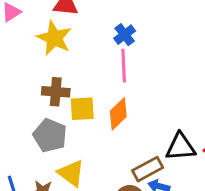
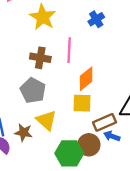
pink line: (124, 66) -> (69, 50), moved
yellow square: (82, 109) -> (82, 103), moved

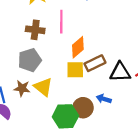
gray pentagon: (33, 90) -> (30, 60), turned 30
brown rectangle: (105, 122) -> (95, 63), moved
brown star: (24, 132) -> (22, 88), moved

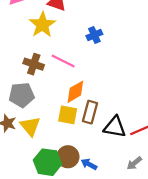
pink line: (61, 22) -> (63, 61), turned -75
brown rectangle: (95, 63) -> (90, 112), turned -60
blue arrow: (104, 99) -> (89, 164), moved

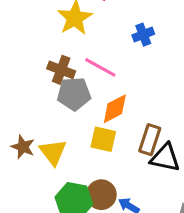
gray pentagon: (22, 95) -> (74, 94), moved
brown rectangle: (90, 112) -> (150, 140), moved

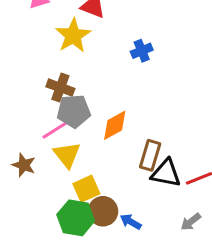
pink line: (100, 67) -> (57, 129), moved, turned -60
yellow square: (103, 139) -> (86, 189), moved, turned -36
yellow triangle: (53, 152) -> (67, 155), moved

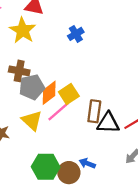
orange diamond: (115, 125) -> (49, 93), moved
pink line: (57, 129) -> (58, 111), moved
yellow square: (86, 189) -> (69, 94), moved
brown circle: (103, 211) -> (69, 173), moved

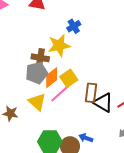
yellow star: (23, 30) -> (59, 45), moved, turned 30
brown cross: (19, 71) -> (40, 58), moved
black triangle: (108, 123) -> (103, 103), turned 30

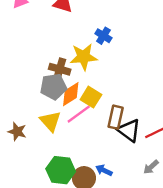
blue cross: (74, 26) -> (103, 36), turned -32
yellow square: (69, 78) -> (91, 97), turned -30

